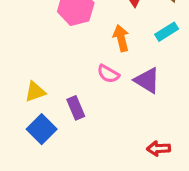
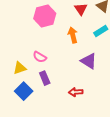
pink semicircle: (108, 74) -> (40, 57), moved
red arrow: (159, 149) -> (76, 92), moved

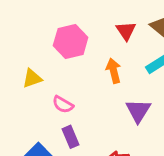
purple triangle: (89, 61) -> (138, 111), turned 30
yellow triangle: (20, 68) -> (32, 78), moved

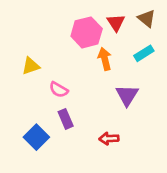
pink hexagon: (71, 41) -> (87, 32), moved

